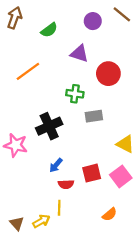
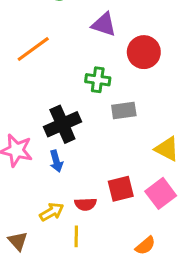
blue arrow: (56, 165) -> (56, 161), moved, turned -56
yellow arrow: (41, 221) -> (52, 212), moved
brown triangle: (17, 223) -> (18, 241), moved

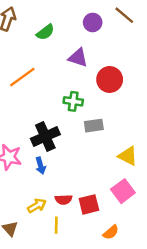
red square: (121, 189) -> (89, 204), moved

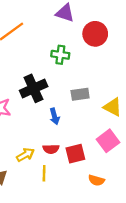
gray rectangle: (94, 126) -> (80, 94), moved
blue arrow: (40, 166) -> (54, 116), moved
orange semicircle: (111, 232) -> (96, 180), turned 56

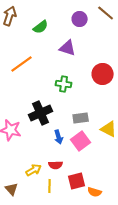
red circle: (95, 34) -> (103, 74), moved
pink square: (108, 141) -> (81, 141), moved
red square: (75, 154) -> (77, 181), moved

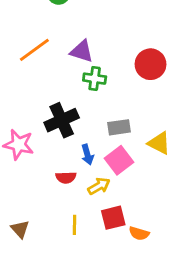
purple triangle: (68, 48) -> (82, 51), moved
red semicircle: (56, 165) -> (66, 177), moved
yellow arrow: (34, 170) -> (99, 186), moved

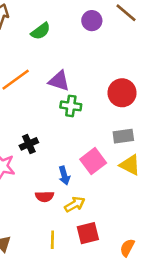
black cross: (62, 120) -> (29, 144), moved, size x0.6
gray rectangle: (119, 127) -> (123, 136), moved
pink square: (119, 160) -> (93, 161), moved
orange semicircle: (139, 233) -> (127, 248), moved, turned 102

